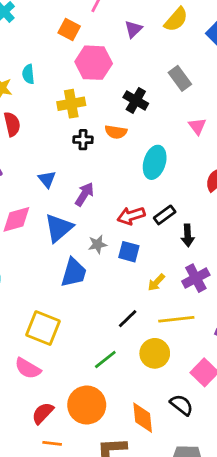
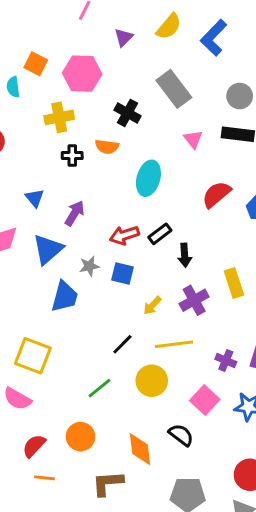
orange square: (69, 30) -> (36, 64), moved
gray rectangle: (180, 78) -> (174, 89), size x1.4
orange circle: (87, 405) -> (81, 437), size x0.7

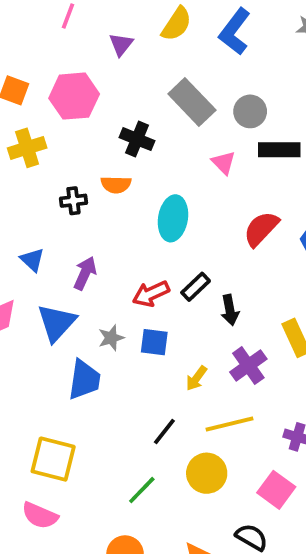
gray circle: (240, 96) -> (250, 111), moved
yellow cross: (59, 117) -> (27, 148), moved

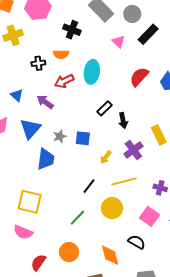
black rectangle: (279, 150) -> (148, 34), turned -45
purple arrow: (85, 273) -> (45, 102), turned -78
red arrow: (151, 294) -> (64, 81), moved

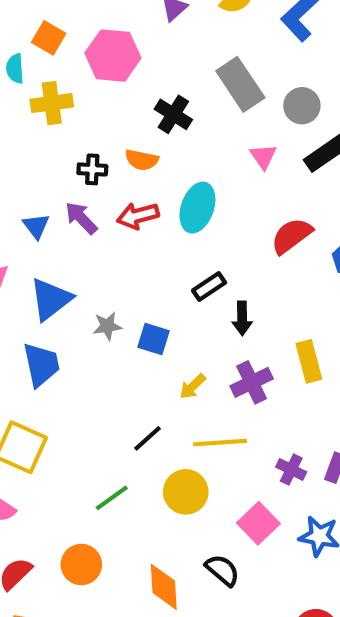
purple arrow: (45, 102) -> (81, 218), moved
blue trapezoid: (46, 159) -> (41, 365), moved, turned -30

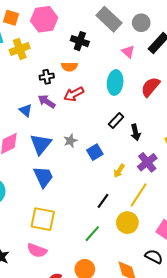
cyan ellipse: (197, 208) -> (115, 83), moved
gray star: (107, 326) -> (70, 141), moved
blue square: (153, 339) -> (95, 152), turned -35
yellow line: (220, 443) -> (139, 195), turned -40

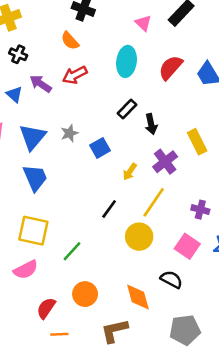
orange semicircle: (70, 67) -> (70, 41), turned 49
black cross: (47, 77) -> (18, 54), moved, turned 32
green line: (92, 234) -> (72, 251), moved
pink semicircle: (37, 250) -> (26, 270), turned -48

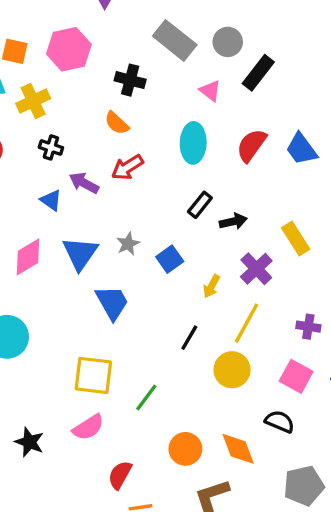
black arrow: (151, 124) -> (233, 221), turned -84
blue trapezoid: (35, 178) -> (112, 303), moved
orange circle: (85, 294) -> (185, 449), moved

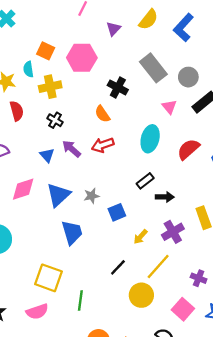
green line: (146, 397) -> (80, 300), turned -42

